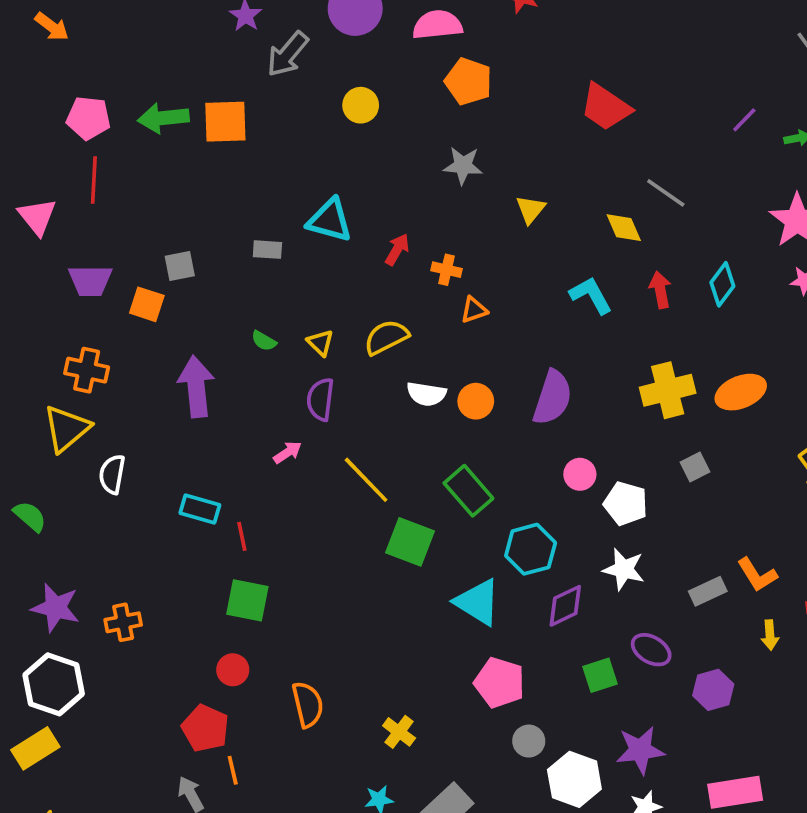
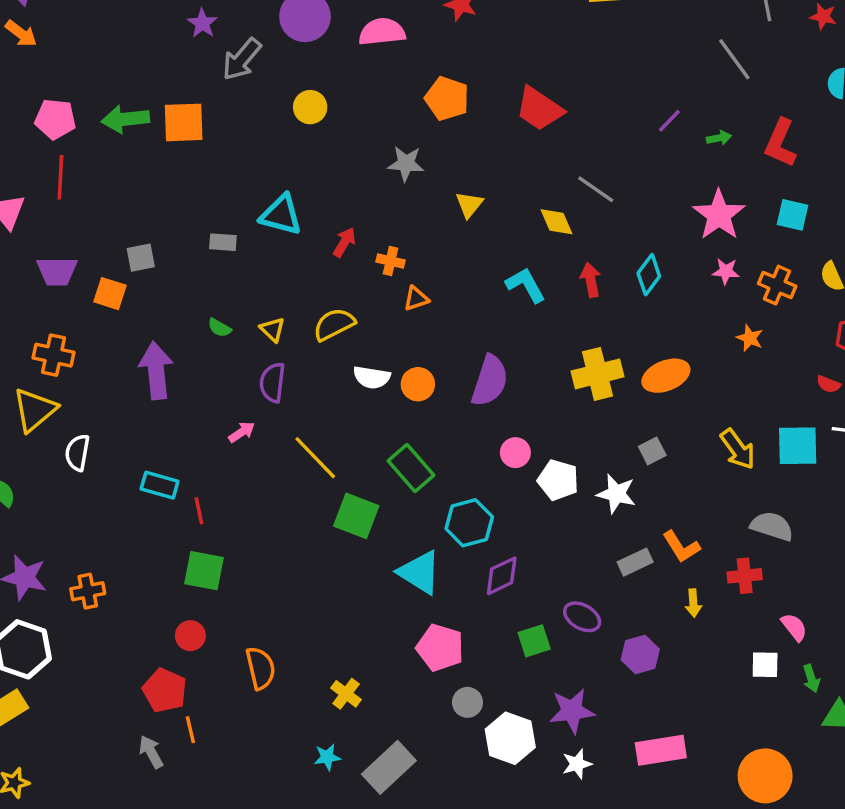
orange pentagon: (468, 81) -> (447, 99), moved
gray square: (695, 467) -> (652, 451), moved
white star: (624, 569) -> (616, 494), moved

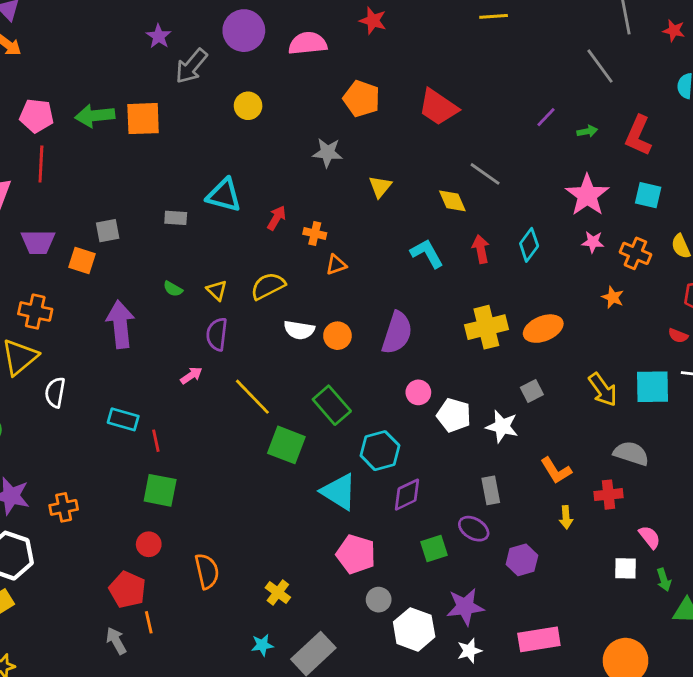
gray rectangle: (635, 562) -> (491, 490), moved, turned -76

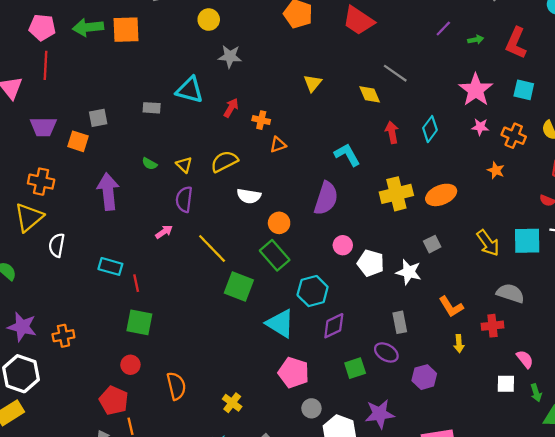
gray star: (328, 153) -> (230, 56), moved
cyan L-shape: (427, 253) -> (347, 155), moved
orange circle: (337, 336) -> (279, 223), moved

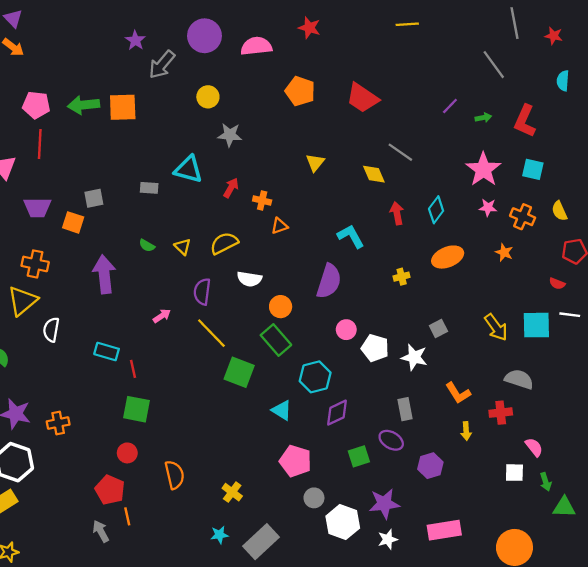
yellow cross: (396, 194) -> (402, 277), size x0.5
orange ellipse: (441, 195) -> (448, 257), moved
purple semicircle: (184, 199) -> (202, 292), moved
cyan triangle: (280, 323) -> (282, 410), size x0.7

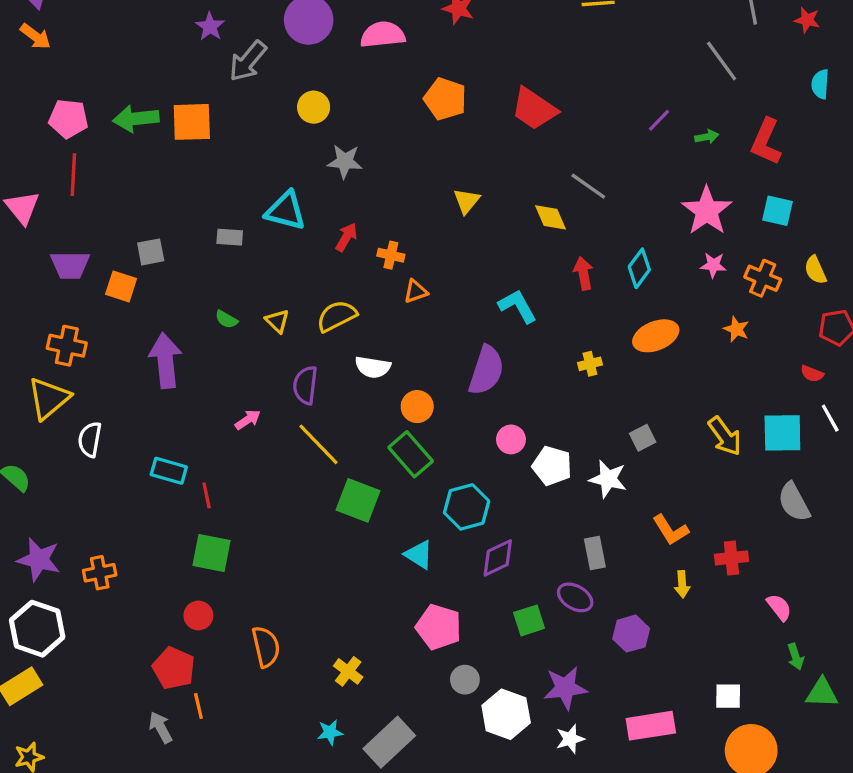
white line: (570, 315) -> (830, 418), turned 54
gray semicircle: (519, 379) -> (794, 502), moved, turned -136
white square: (514, 473) -> (728, 696), moved

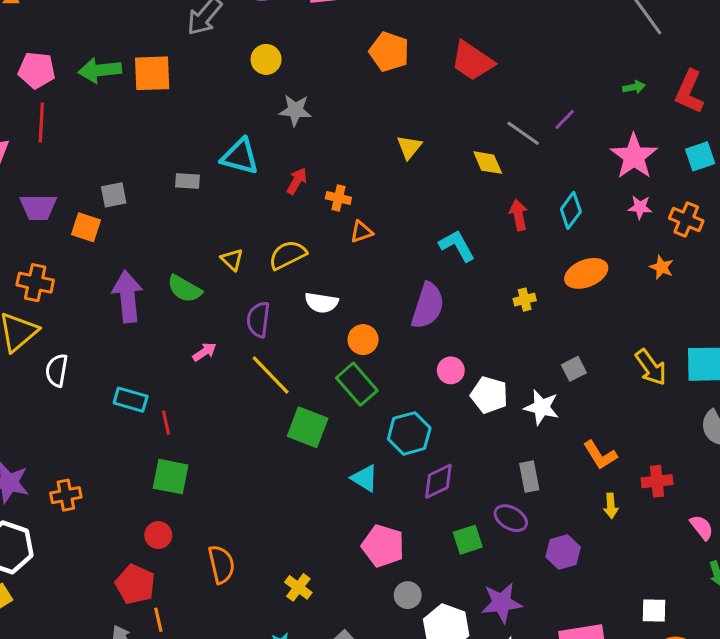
purple line: (659, 120) -> (565, 119), moved
cyan square: (778, 211) -> (700, 156), turned -32
green semicircle: (226, 319) -> (184, 289), moved, size x1.6

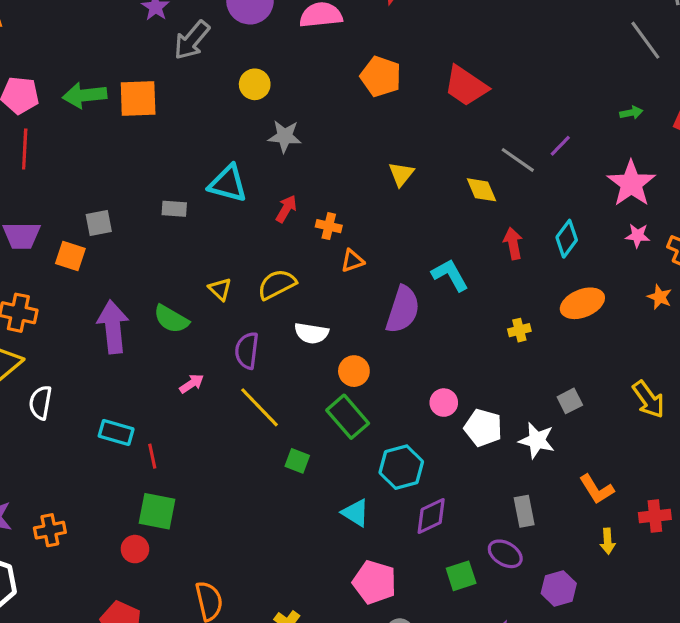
purple semicircle: (428, 306) -> (403, 310), moved
green square: (308, 427) -> (297, 461), size x0.6
red circle: (158, 535) -> (135, 549), moved

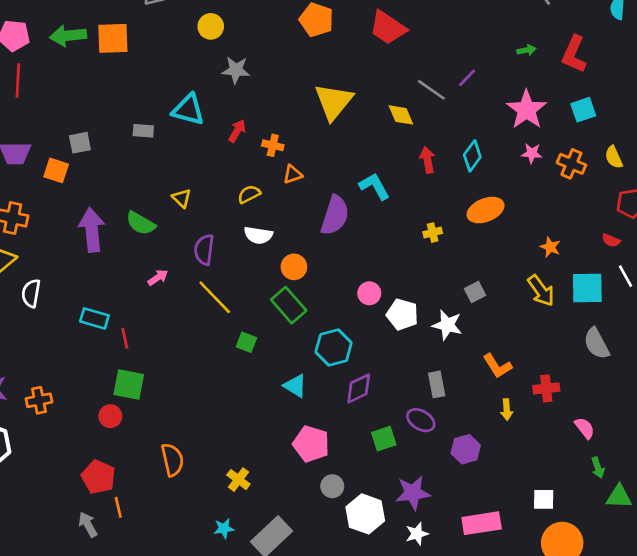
yellow triangle: (401, 174) -> (334, 102), size x1.8
yellow semicircle: (277, 284) -> (249, 194), moved, size x0.7
orange star: (660, 297) -> (550, 247), moved

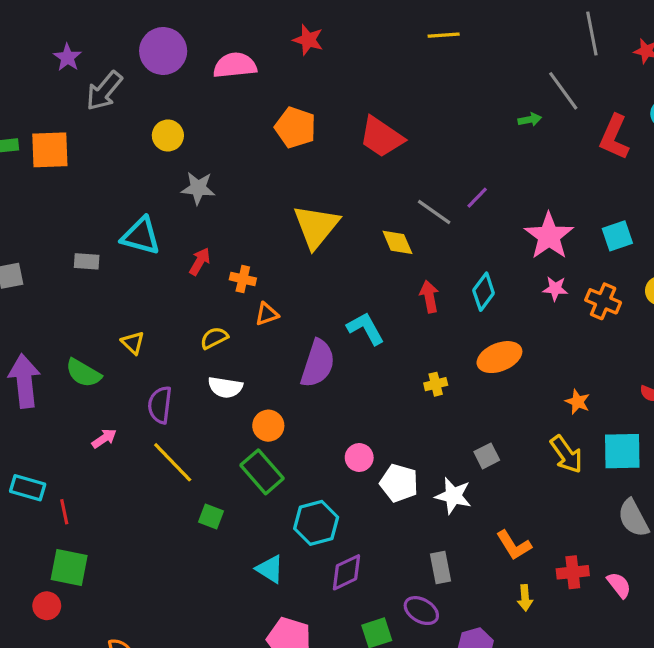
green arrow: (526, 50) -> (530, 120), moved
red L-shape: (574, 54) -> (614, 137), moved
pink semicircle: (585, 428) -> (619, 585), moved

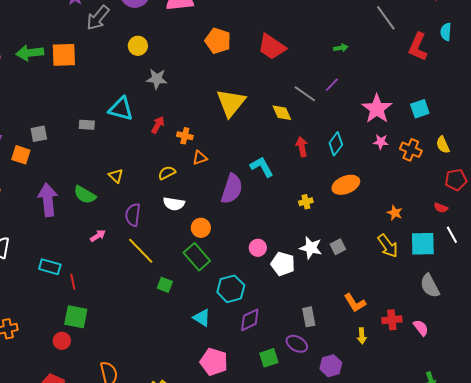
green arrow: (530, 120) -> (341, 48), moved
white star: (453, 496) -> (311, 248), moved

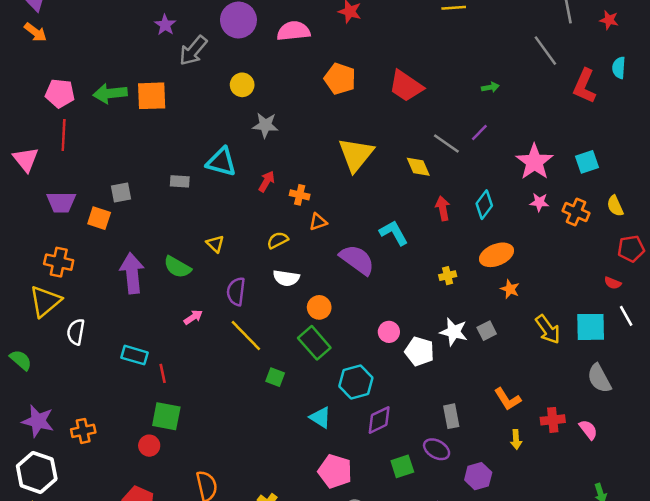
purple semicircle: (232, 189) -> (357, 260), turned -72
orange star: (395, 213) -> (510, 289), moved

